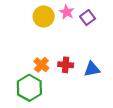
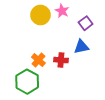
purple square: (88, 18) -> (86, 23), moved
blue triangle: (92, 69) -> (81, 47), moved

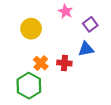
yellow circle: (40, 15) -> (31, 29), moved

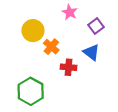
blue triangle: (86, 49) -> (91, 52), turned 49
orange cross: (41, 63) -> (51, 47), moved

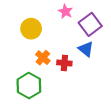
purple square: (96, 26) -> (90, 24), size x1.5
orange cross: (51, 47) -> (43, 58), moved

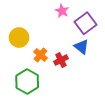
yellow circle: (31, 29) -> (19, 38), moved
red cross: (64, 63) -> (61, 60), turned -32

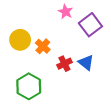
blue triangle: (81, 47) -> (86, 63), moved
orange cross: (40, 55) -> (43, 46), moved

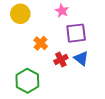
purple square: (90, 25) -> (76, 33), moved, turned 30
yellow circle: (20, 40) -> (20, 14), moved

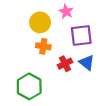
yellow circle: (20, 14) -> (40, 22), moved
orange cross: (41, 43) -> (43, 46), turned -32

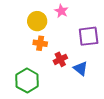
purple square: (81, 35) -> (89, 36), moved
blue triangle: (87, 63) -> (81, 68), moved

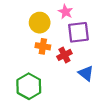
purple square: (89, 36) -> (78, 32), moved
red cross: (60, 59) -> (64, 55), moved

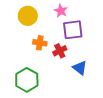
yellow circle: (40, 23) -> (28, 16), moved

